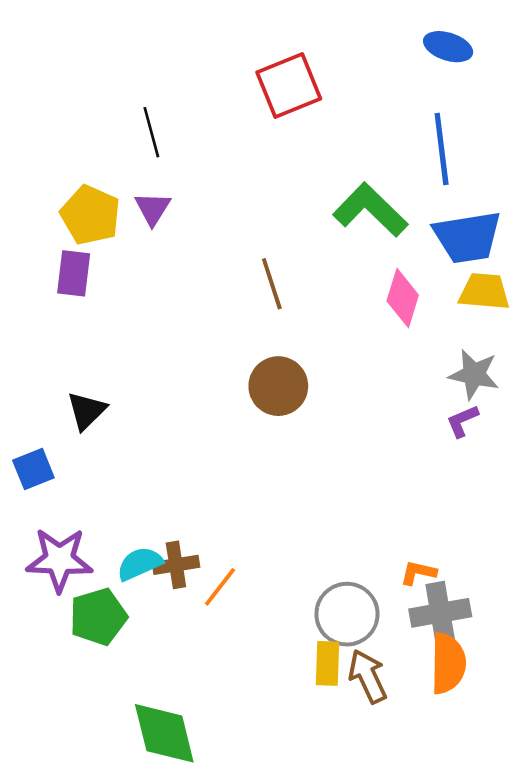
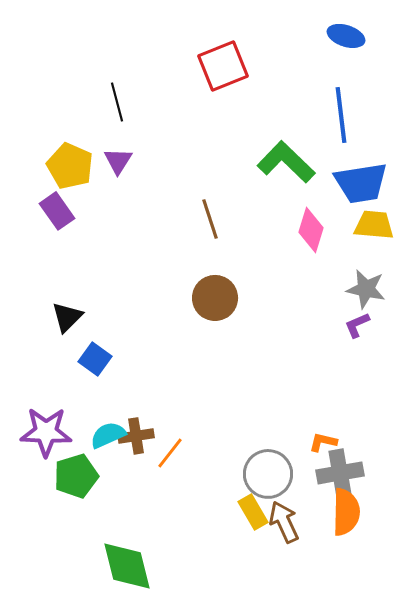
purple rectangle: (74, 273) -> (57, 211), turned -42
blue square: (33, 469) -> (95, 359), moved, turned -32
yellow rectangle: (328, 663) -> (253, 512), turned -32

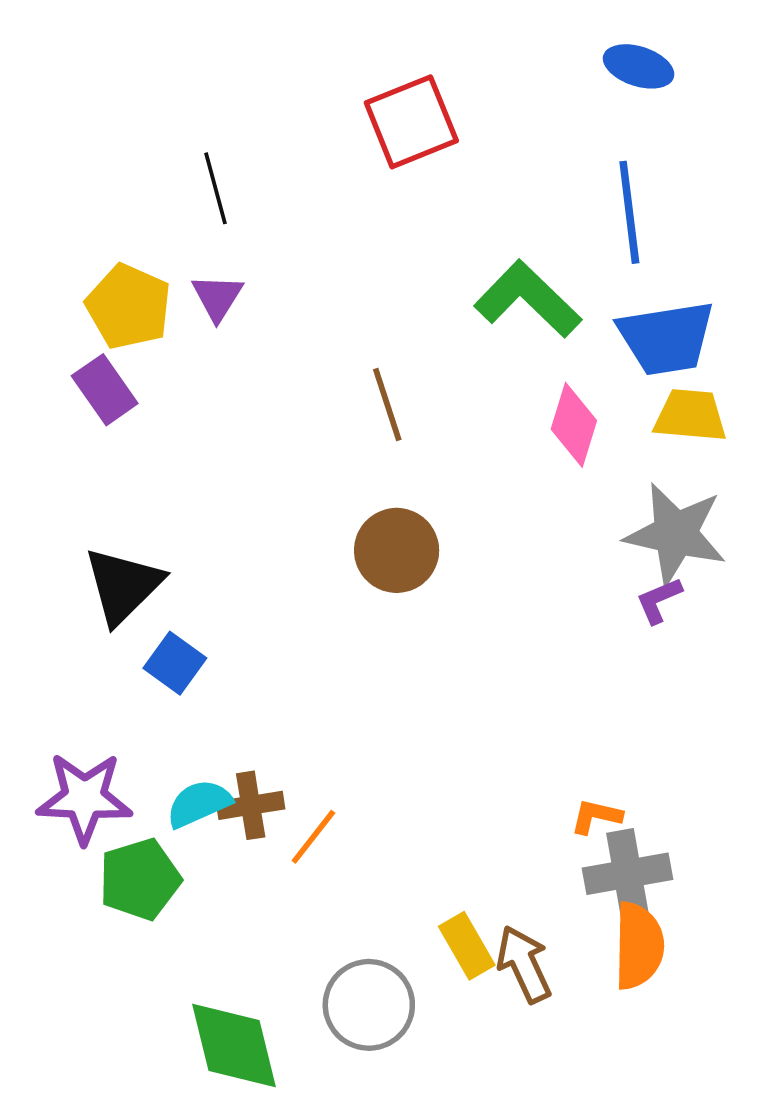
gray star: (366, 289) -> (676, 534), size x1.4
black triangle: (67, 317) -> (123, 586), size x1.4
gray circle: (268, 474) -> (369, 1005), moved

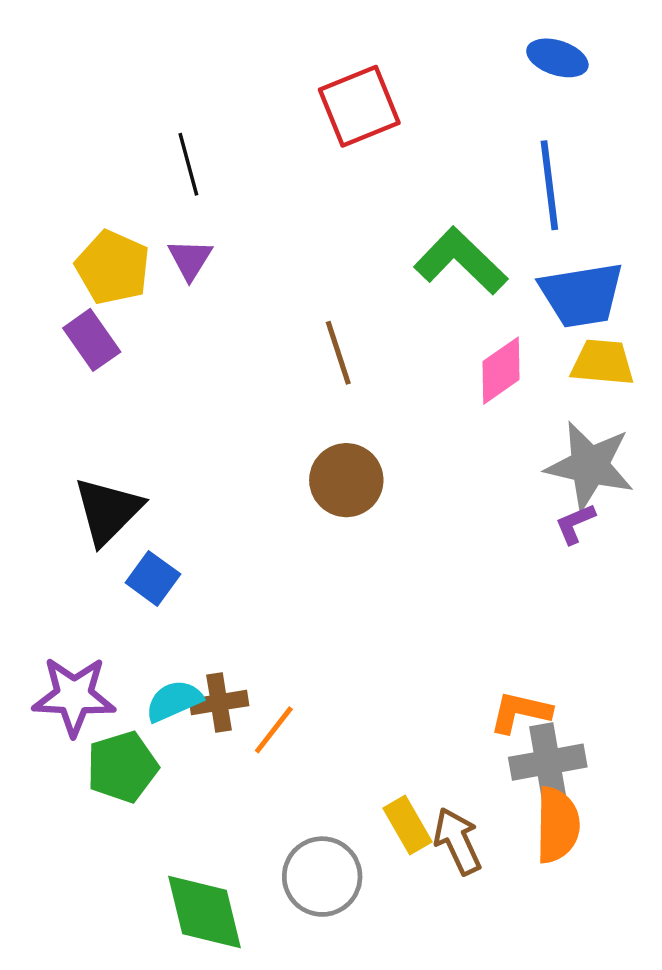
pink diamond: (574, 425) -> (501, 371), turned 38
orange L-shape: (596, 816) -> (520, 712), size x1.4

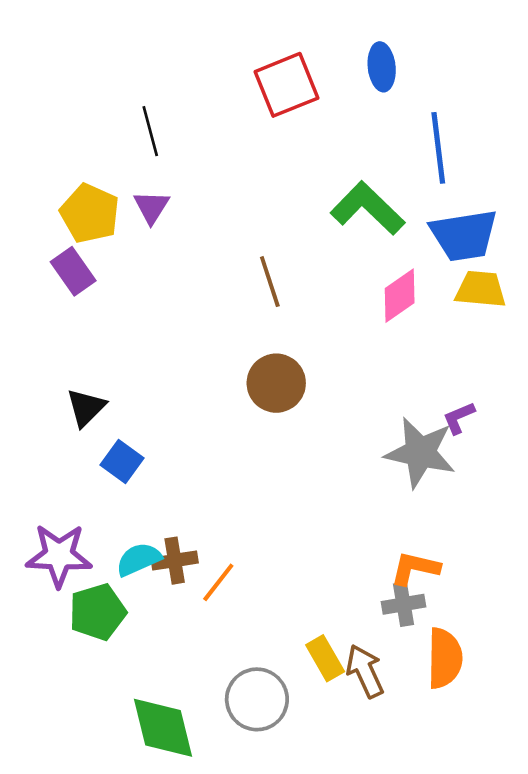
blue ellipse: (557, 58) -> (382, 67), moved, turned 66
gray star: (590, 466) -> (420, 453), moved
black triangle: (108, 511) -> (86, 408), size x0.7
gray cross: (548, 762) -> (403, 604), moved, size x0.7

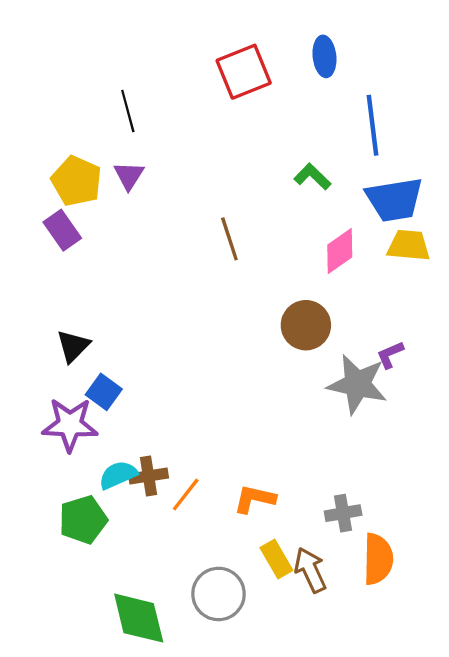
green L-shape: (367, 208) -> (312, 177), size x0.6
brown circle: (276, 383) -> (306, 325), moved
purple star: (59, 555) -> (70, 425), moved
orange L-shape: (415, 568) -> (255, 499), moved

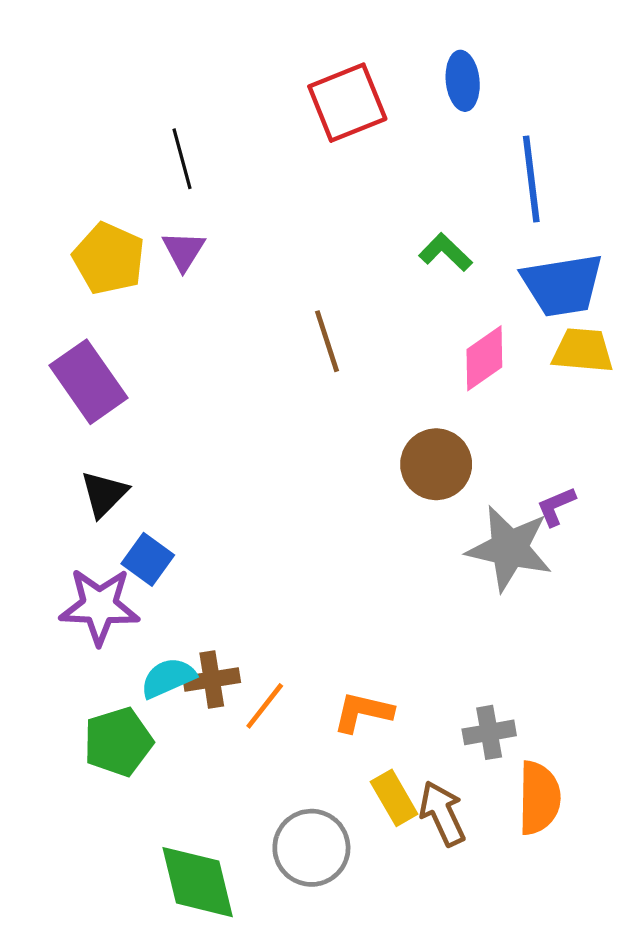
purple rectangle: (62, 230) -> (89, 382), moved, size x1.4

